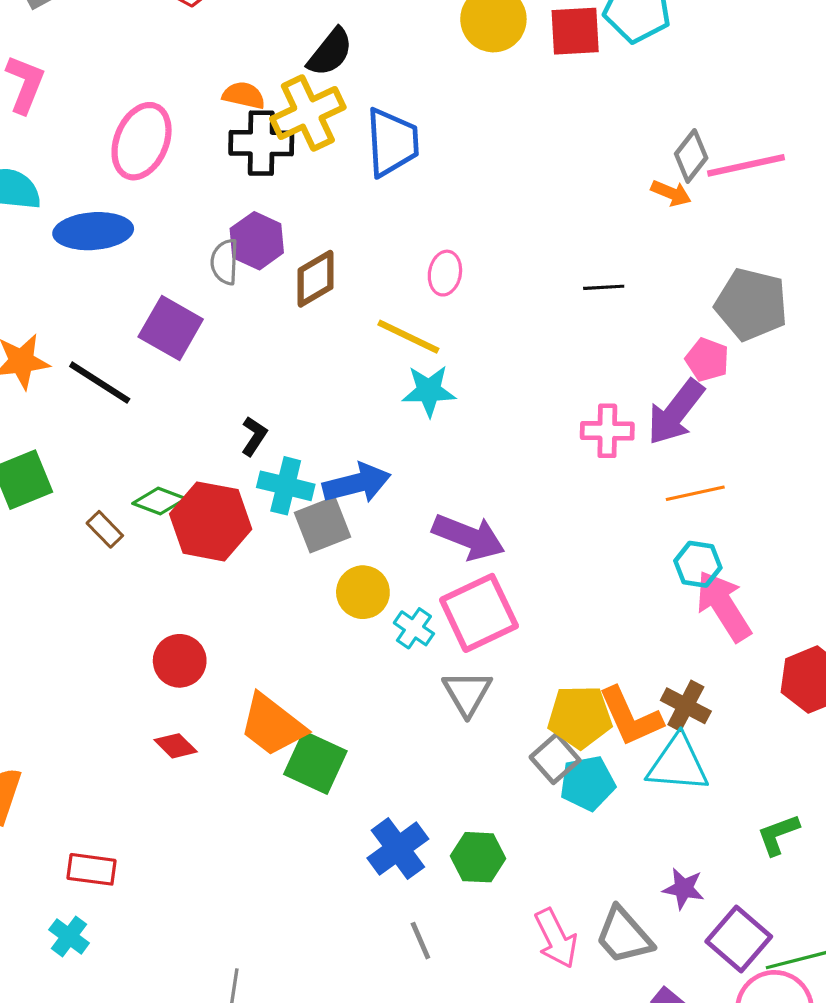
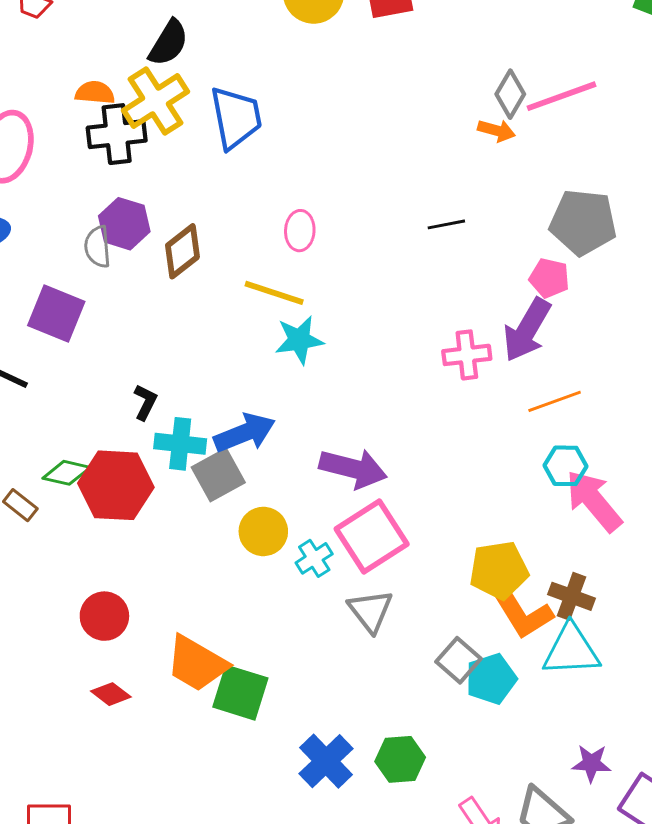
cyan cross: (414, 628) -> (314, 558), turned 30
yellow pentagon: (580, 717) -> (499, 570), moved

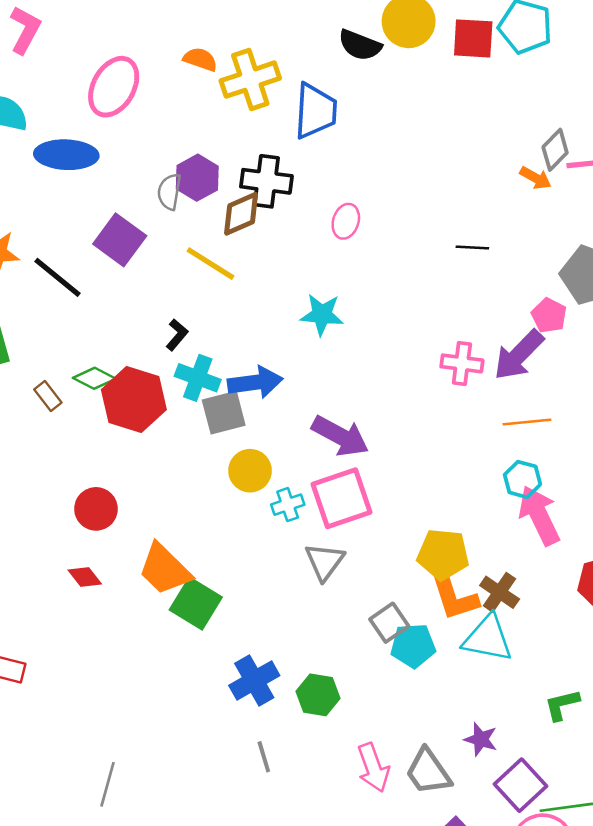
black semicircle: (169, 43) -> (360, 45), moved, turned 66
black cross: (117, 134) -> (266, 181), moved
yellow line: (274, 293) -> (211, 264), moved

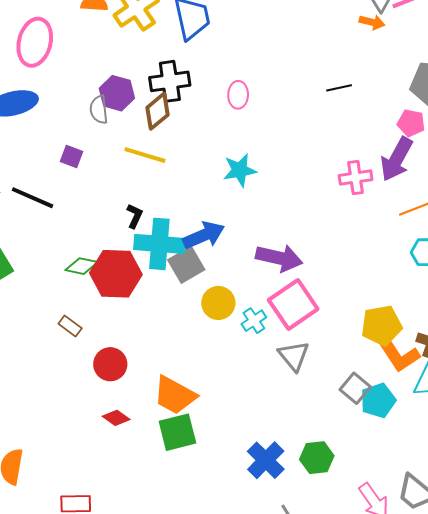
purple square: (120, 240) -> (72, 156), size x0.6
cyan cross: (198, 378) -> (159, 244), size x1.4
brown rectangle: (48, 396) -> (70, 326), moved
green square: (196, 604) -> (177, 432), moved, turned -30

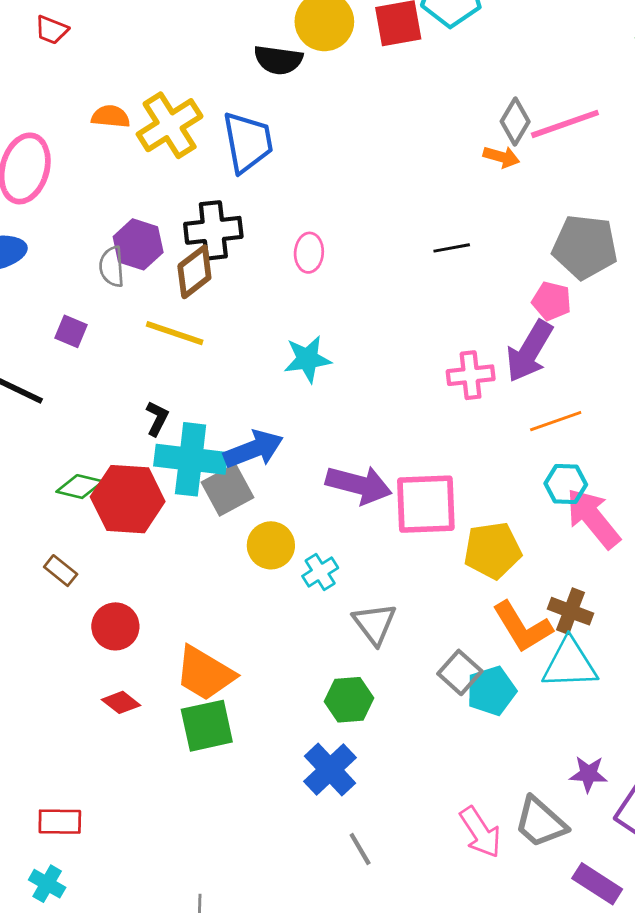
pink square: (293, 304) -> (426, 504), moved, turned 30
yellow pentagon: (382, 325) -> (493, 550), moved
green hexagon: (317, 458) -> (349, 700), moved

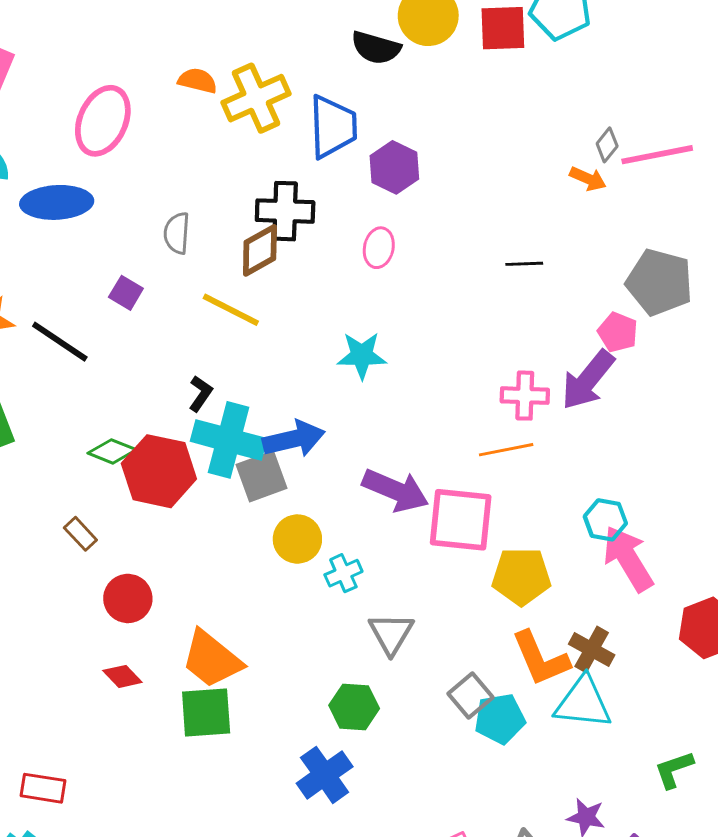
gray diamond: (515, 122) -> (607, 145), size x0.7
purple hexagon: (138, 244) -> (394, 167), moved
orange line: (556, 421) -> (506, 450), moved

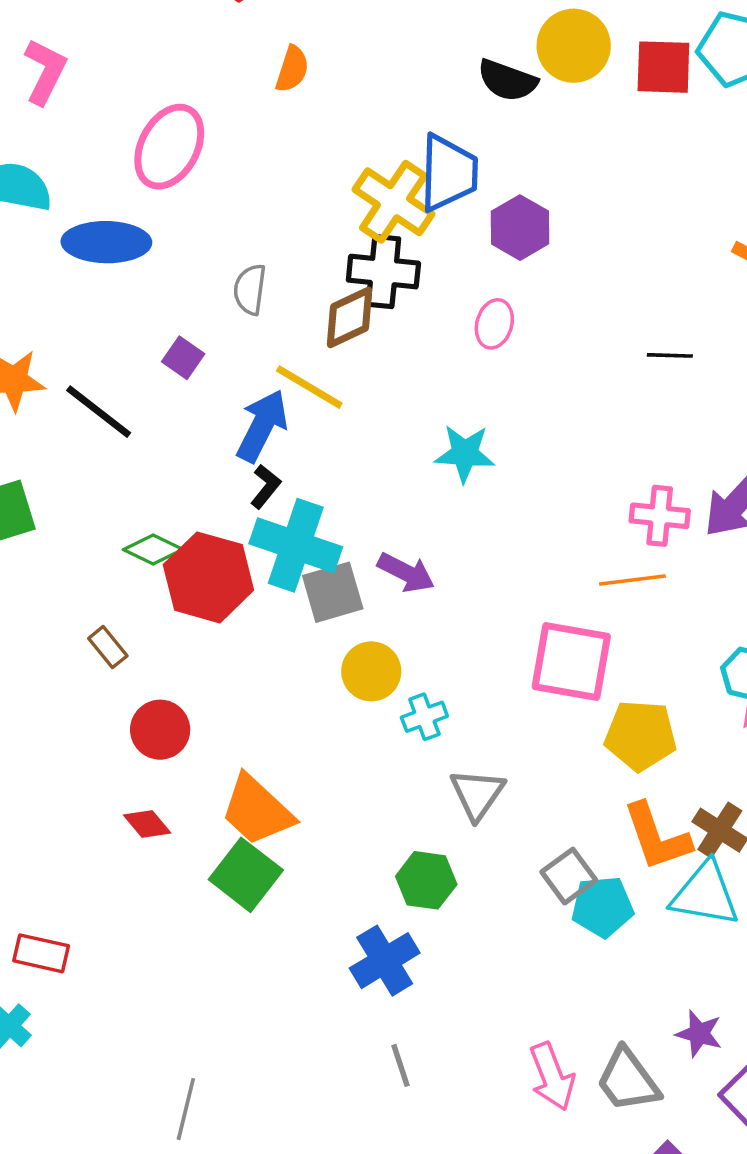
orange semicircle: (198, 81) -> (292, 69), moved, turned 90
yellow cross: (256, 98) -> (393, 202), moved, turned -36
blue arrow: (294, 439) -> (262, 426), moved, turned -54
purple arrow: (395, 490) -> (406, 573), moved, size x0.7
green square: (206, 713) -> (246, 875), turned 38

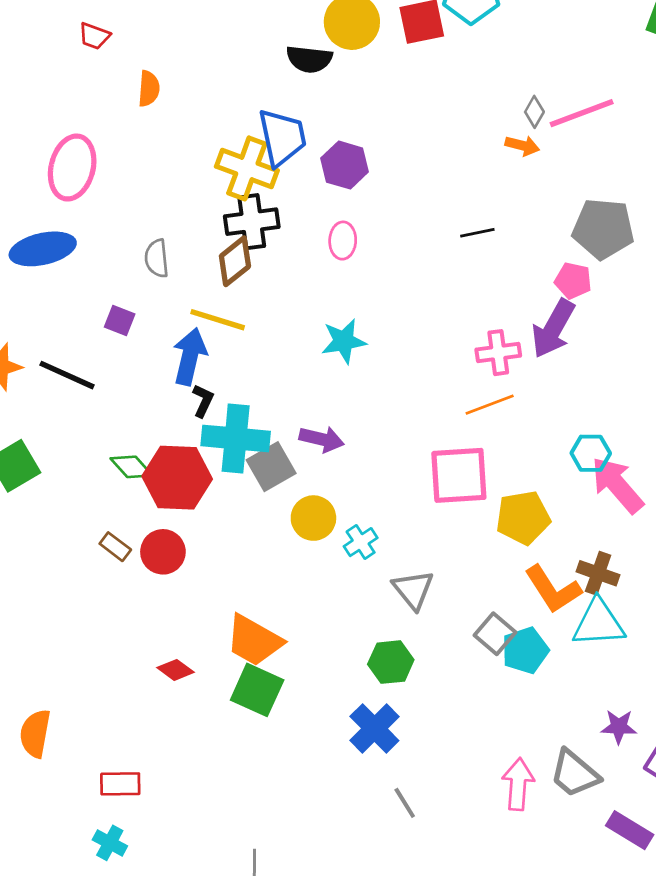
green diamond: (153, 550) -> (131, 467), turned 36
red circle: (160, 730) -> (163, 552), moved
pink arrow: (552, 1076) -> (518, 784), turned -141

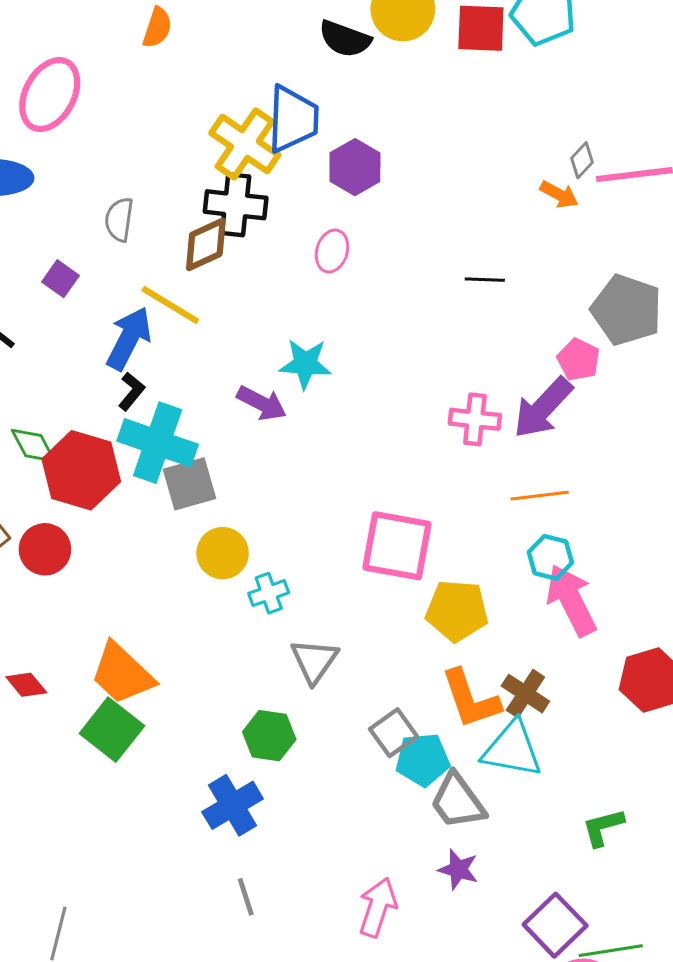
orange line: (490, 405) -> (540, 496), moved
purple arrow: (322, 439) -> (262, 403), moved
purple star: (619, 727) -> (458, 869), moved
gray trapezoid: (575, 774) -> (458, 801), moved

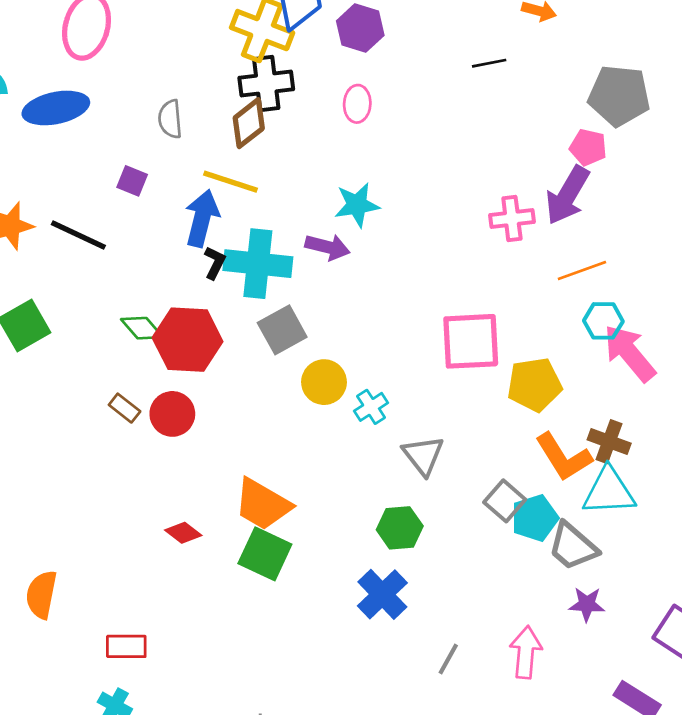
black line: (485, 280) -> (489, 63), moved
cyan cross: (158, 443) -> (258, 264), moved
gray line: (246, 897) -> (448, 659), moved, turned 60

